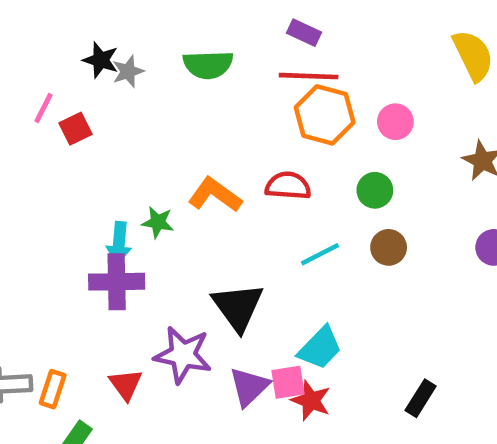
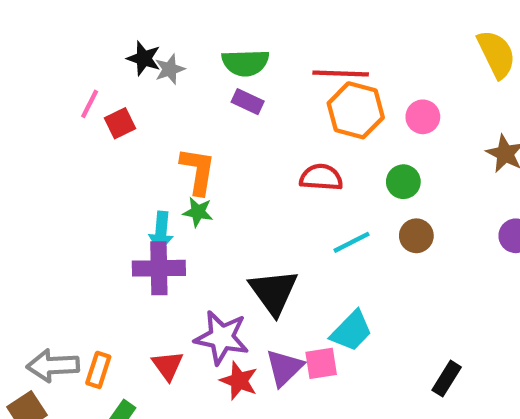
purple rectangle: (304, 33) -> (248, 102), moved
orange L-shape: (215, 195) -> (198, 171), moved, turned 63
red star: (311, 401) -> (239, 381), moved

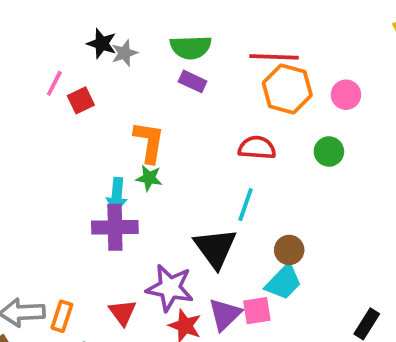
brown circle: (416, 236) -> (289, 250), moved
cyan line: (351, 242) -> (246, 205), moved, turned -44

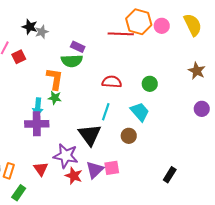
green semicircle: (191, 47) -> (72, 61), moved
orange hexagon: (287, 89) -> (139, 22), moved
pink circle: (346, 95) -> (162, 26), moved
cyan trapezoid: (283, 282) -> (140, 112), moved, turned -85

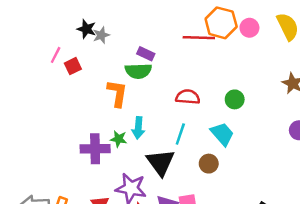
green star: (55, 98) -> (119, 139), moved
cyan arrow: (38, 107) -> (138, 128), moved

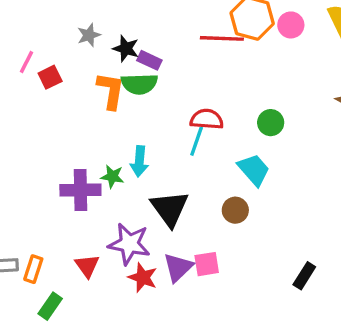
black star: (86, 29) -> (126, 49), moved
orange L-shape: (117, 93) -> (111, 91), moved
cyan line: (180, 134) -> (197, 141), moved

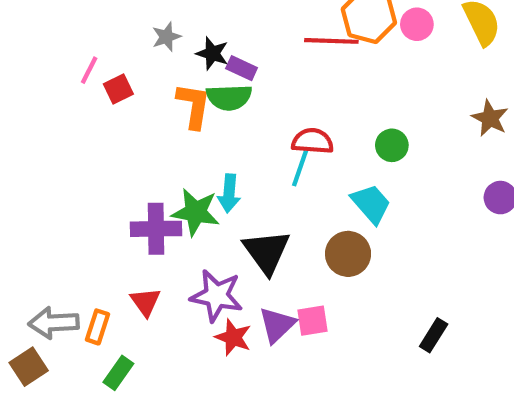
green star: (112, 176) -> (196, 212), size x1.6
brown circle: (235, 210) -> (348, 254), size x1.4
red triangle: (87, 266) -> (146, 302), moved

